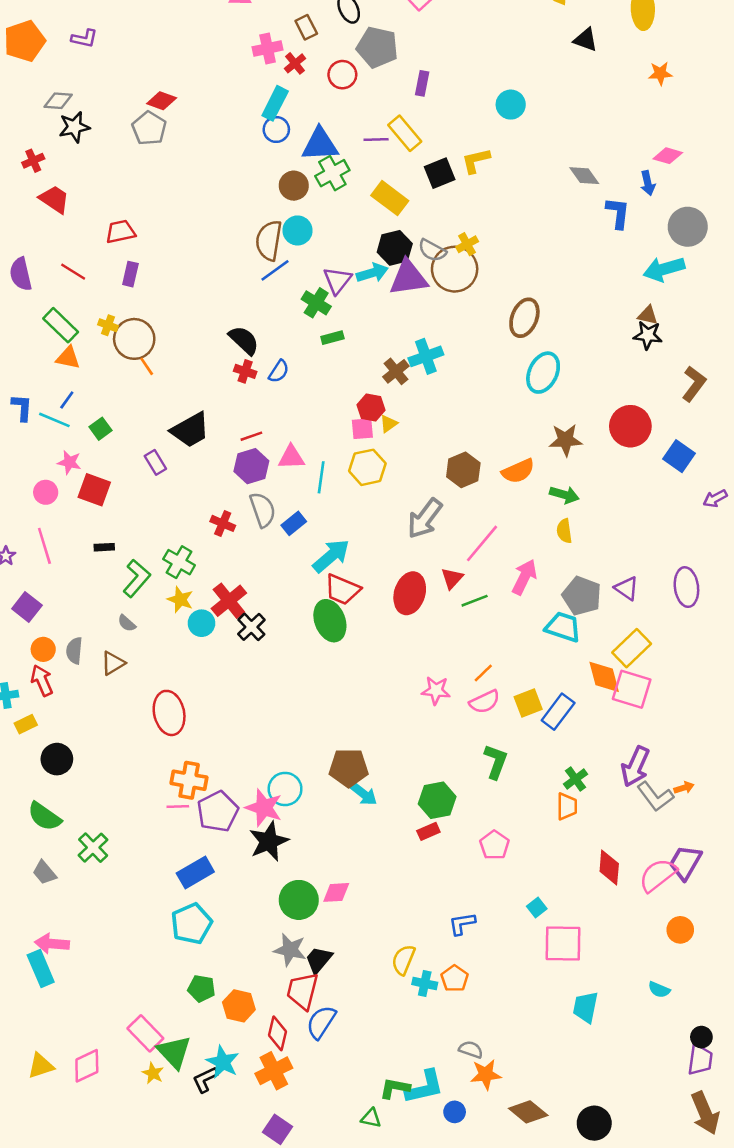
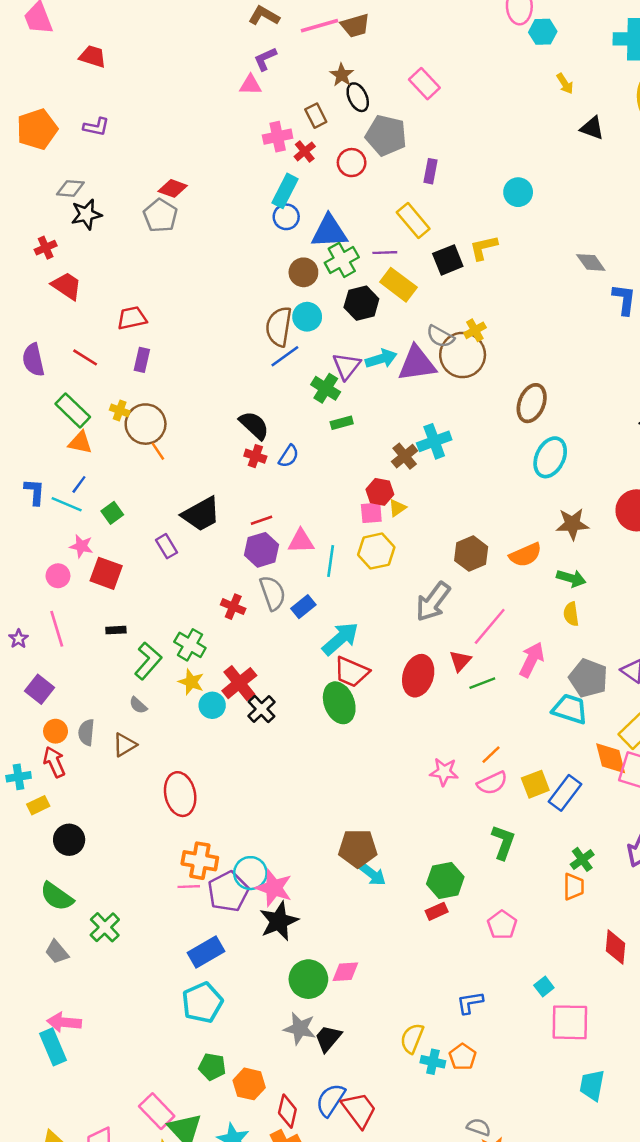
purple line: (376, 139) -> (385, 253), moved
black hexagon: (395, 248) -> (361, 303), moved
cyan circle: (285, 789) -> (250, 873), moved
red trapezoid: (302, 991) -> (359, 1110), moved, turned 129

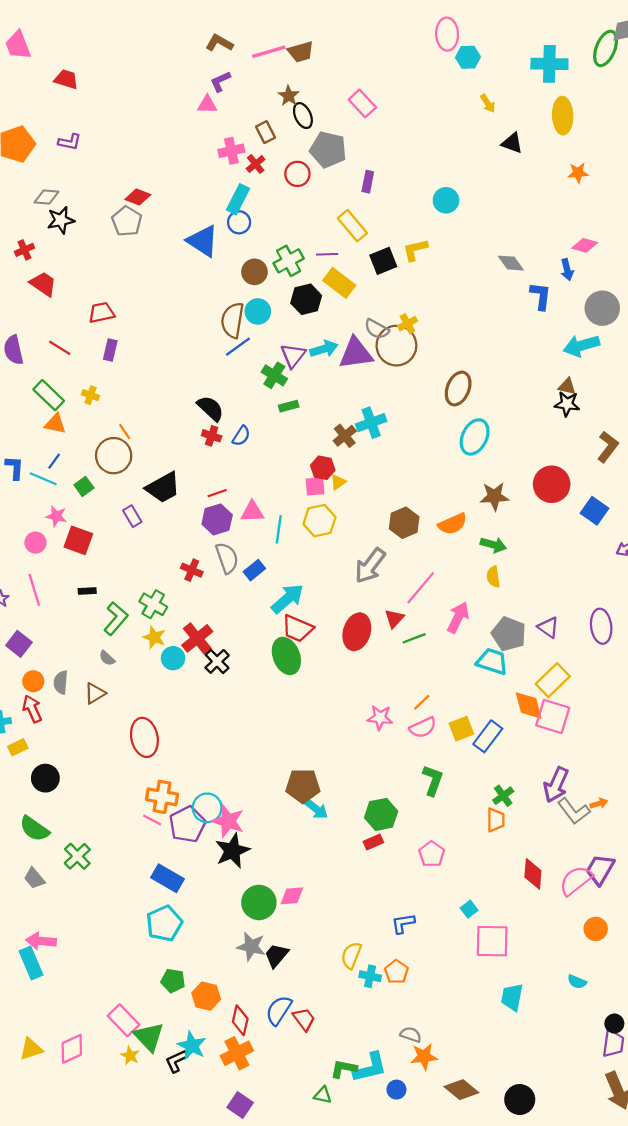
blue triangle: (329, 232) -> (203, 241), moved, turned 36
brown circle: (146, 424) -> (114, 456), moved
pink line: (189, 887) -> (152, 820), turned 30
blue rectangle: (206, 952) -> (168, 878), turned 60
red trapezoid: (359, 1110) -> (304, 1019), size x0.7

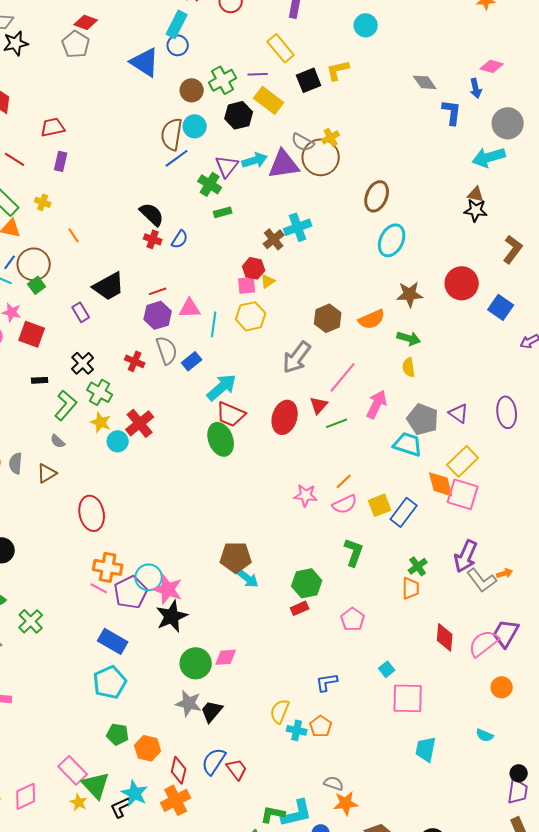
brown circle: (114, 456) -> (34, 264), moved
black cross: (217, 661) -> (83, 363), moved

